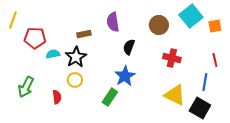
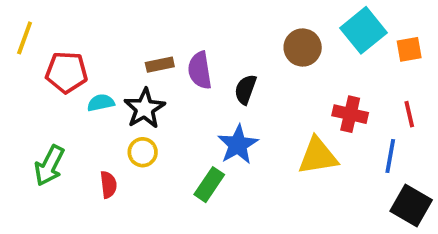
purple semicircle: (113, 22) -> (200, 70), moved
red cross: (172, 58) -> (350, 114), moved
yellow triangle: (175, 95) -> (318, 156), moved, turned -35
black square: (200, 108) -> (411, 206), moved

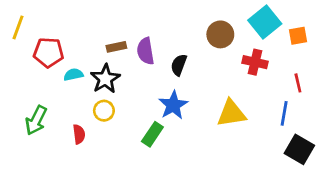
red cross: (350, 114) -> (255, 62), moved

